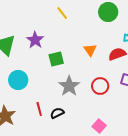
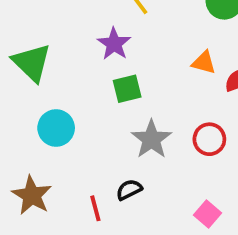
purple star: (35, 40) -> (114, 44), moved
orange triangle: (90, 50) -> (204, 63), moved, turned -40
red line: (39, 109) -> (95, 208), moved

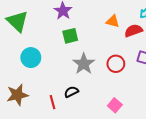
brown star: (32, 195) -> (17, 95), turned 30

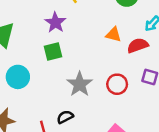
green square: (70, 36) -> (53, 52), moved

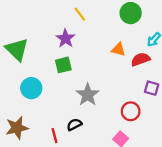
red circle: (117, 84) -> (131, 111), moved

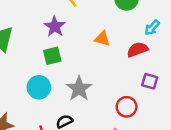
orange triangle: (118, 49) -> (102, 39), moved
cyan circle: (31, 88) -> (39, 87), moved

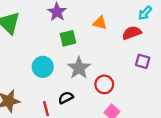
green square: (52, 56) -> (68, 38), moved
red circle: (127, 107) -> (104, 84), moved

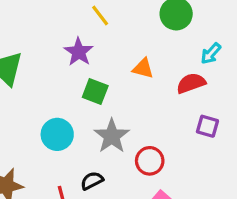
green square: (68, 38) -> (95, 91), turned 35

